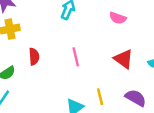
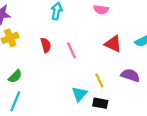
red semicircle: (34, 57) -> (46, 45), moved

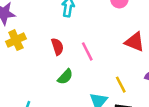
green semicircle: (15, 76) -> (65, 77), moved

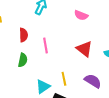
green semicircle: (65, 77) -> (23, 60), turned -48

